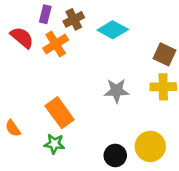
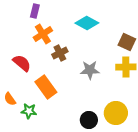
brown cross: (74, 19) -> (60, 53), moved
red semicircle: (22, 38) -> (22, 63), moved
green star: (54, 144) -> (29, 111), moved

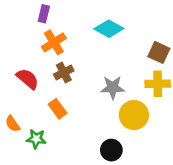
brown cross: (60, 53) -> (64, 72), moved
orange rectangle: (46, 87) -> (58, 109), size x0.7
yellow circle: (116, 113) -> (134, 115), moved

